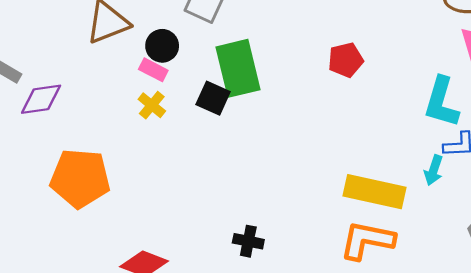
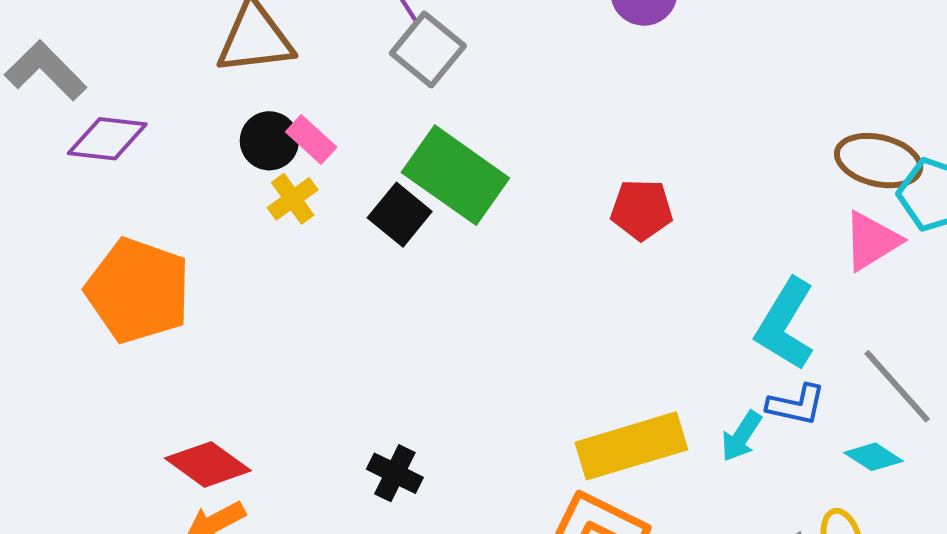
black circle: (162, 46) -> (269, 141), moved
green rectangle: (238, 68) -> (455, 175), turned -56
yellow rectangle: (375, 192) -> (631, 446), turned -44

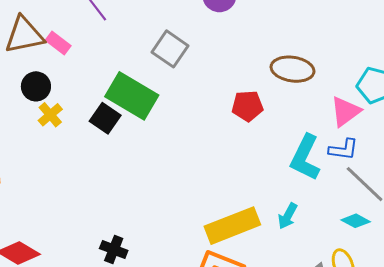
gray square: (428, 50) -> (170, 49), moved
pink rectangle: (311, 139) -> (58, 43), moved
brown ellipse: (879, 161) -> (293, 69), moved
red pentagon: (642, 210) -> (248, 106), moved
blue L-shape: (796, 405) -> (343, 149), moved

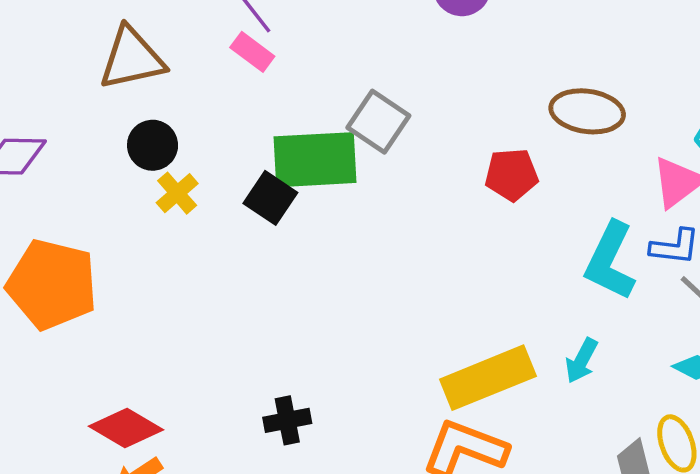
pink rectangle: (58, 43) -> (252, 52), moved
gray square: (170, 49) -> (378, 122), moved
green rectangle: (132, 96) -> (315, 160), turned -33
black cross: (114, 249) -> (287, 420), turned -32

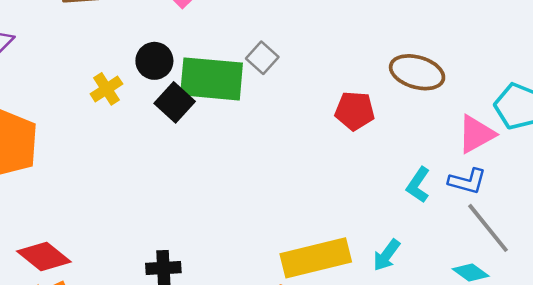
gray square: (378, 122) -> (262, 58), size x0.7
black circle: (153, 145) -> (154, 61), moved
cyan L-shape: (610, 261) -> (418, 185), size x0.6

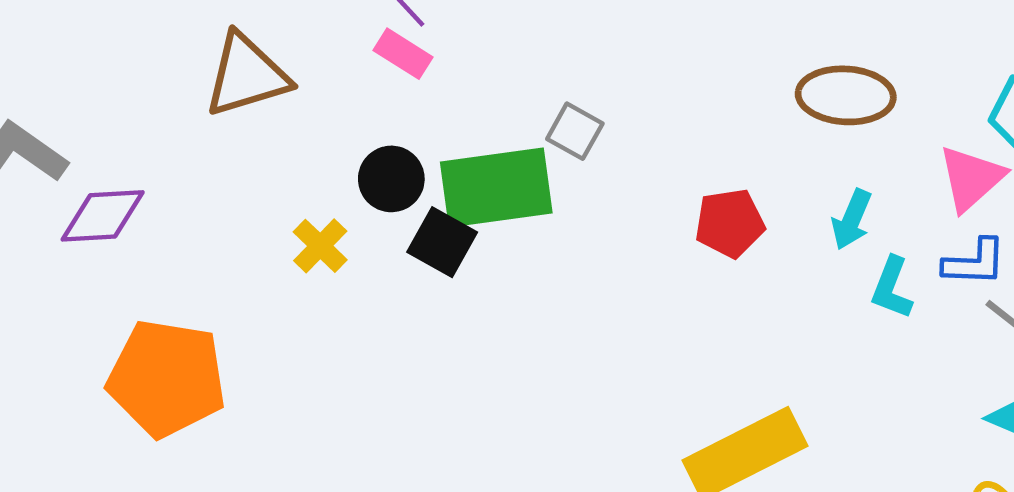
red pentagon: (355, 111) -> (730, 223), moved
cyan arrow: (386, 255) -> (852, 219), moved

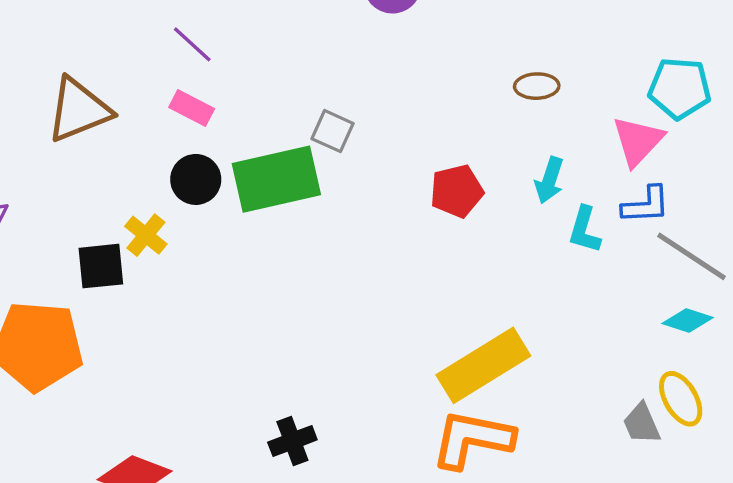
pink rectangle: (403, 54) -> (192, 108), moved
brown ellipse: (846, 95) -> (537, 86), size x0.6
black square: (442, 242) -> (101, 266), moved, turned -30

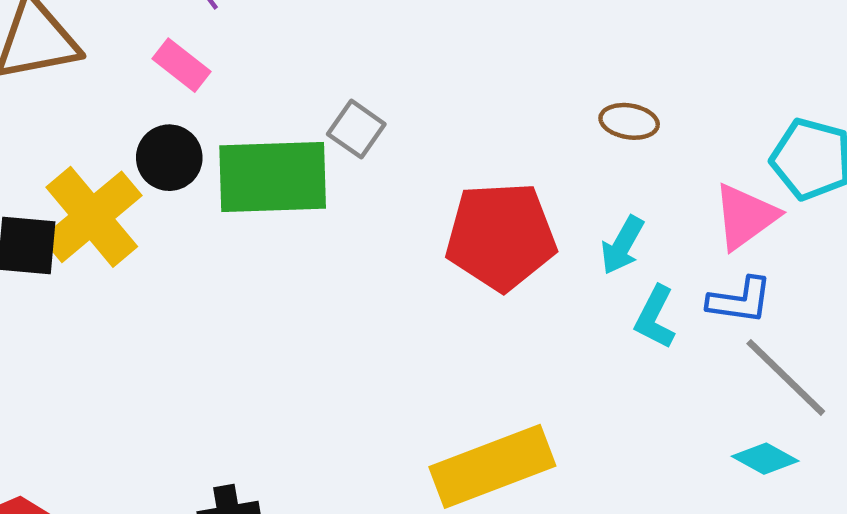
red pentagon: (457, 191) -> (501, 236), size x1.6
yellow cross: (146, 235) -> (92, 217), size x1.8

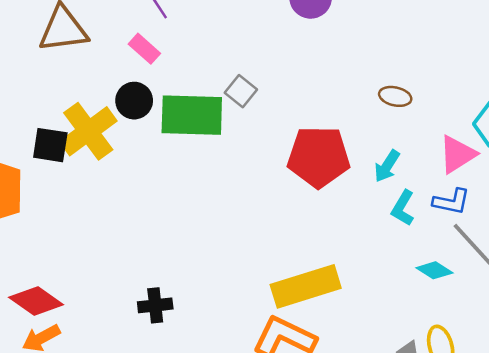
cyan diamond: (765, 459) -> (434, 270), moved

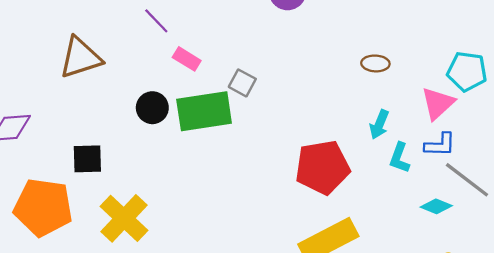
pink rectangle: (144, 49) -> (187, 59), moved
yellow cross: (88, 131) -> (124, 218), moved
red pentagon: (319, 157) -> (322, 167), moved

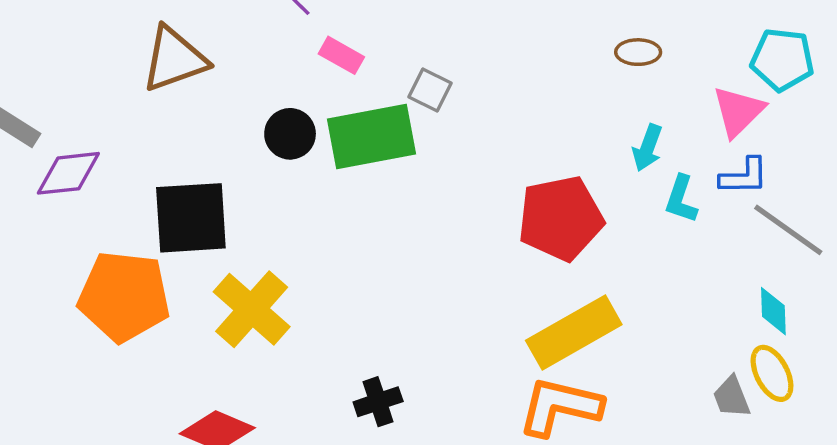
black square: (87, 159) -> (191, 218), size x1.6
cyan diamond: (436, 206) -> (773, 311), moved, turned 68

